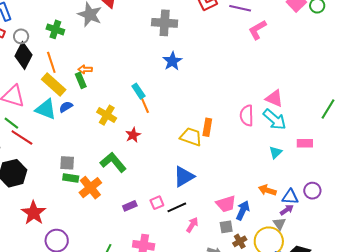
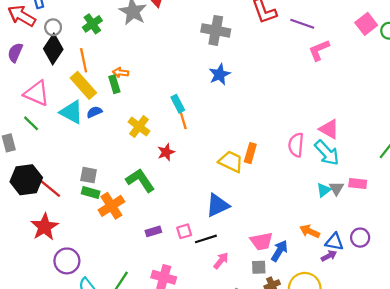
green cross: (55, 29) -> (92, 24), turned 30
red line: (22, 137) -> (49, 188), moved
gray triangle: (279, 224) -> (336, 188), moved

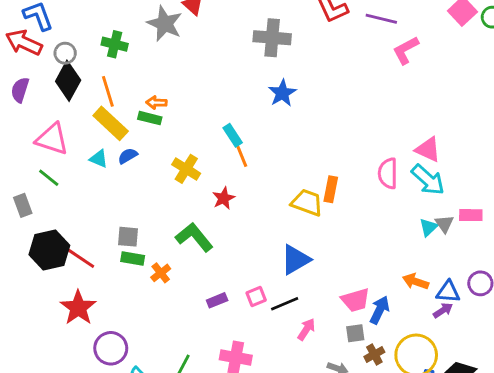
green cross: (92, 24) -> (115, 44), turned -36
green rectangle: (114, 84) -> (150, 118), turned -54
cyan triangle: (71, 112) -> (99, 159), size x0.6
orange cross: (111, 206) -> (161, 273), size x0.6

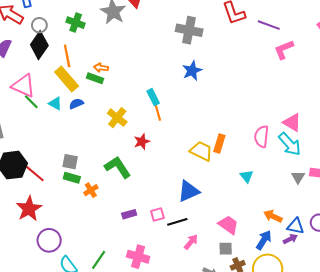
green line: (49, 178) -> (31, 102), moved
cyan triangle: (428, 227) -> (247, 176), moved, turned -32
pink trapezoid: (355, 300) -> (228, 225), turned -135
blue arrow: (380, 310) -> (264, 240), moved

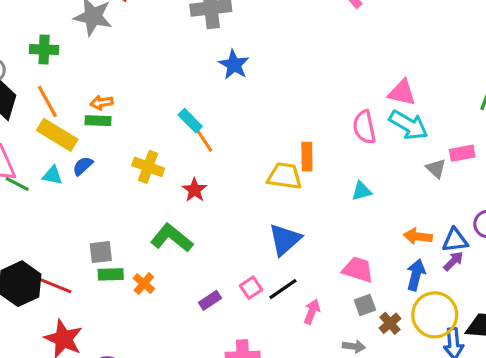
cyan triangle: (247, 176) -> (362, 191), turned -48

